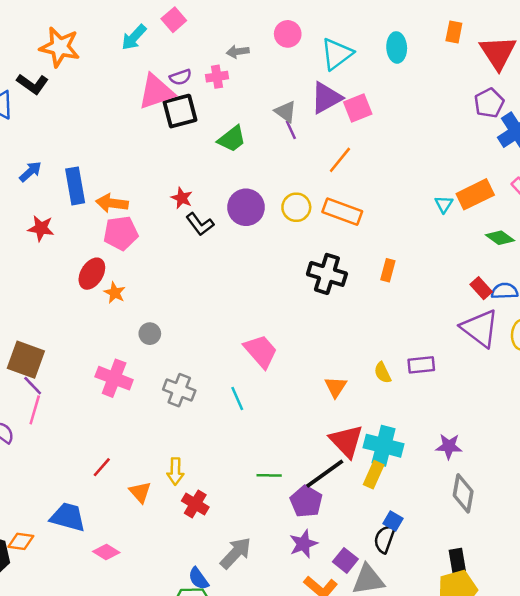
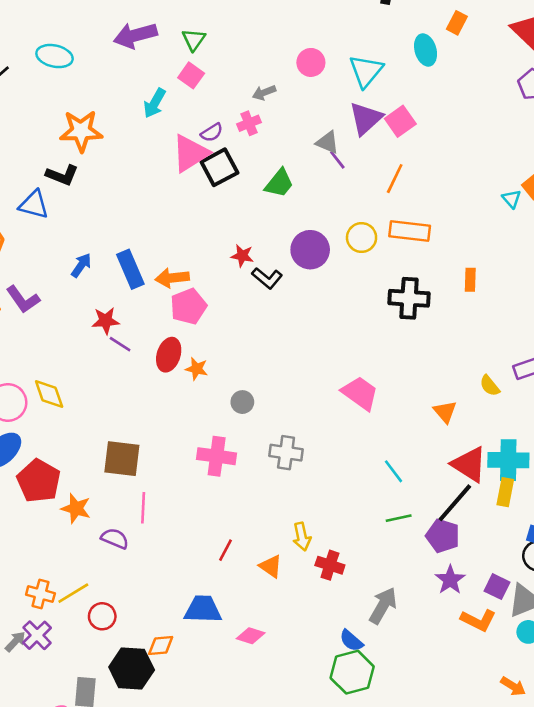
orange rectangle: (454, 32) -> (457, 23), moved, turned 30
purple line: (33, 386) -> (120, 344), moved
cyan line: (237, 399) -> (394, 471), moved

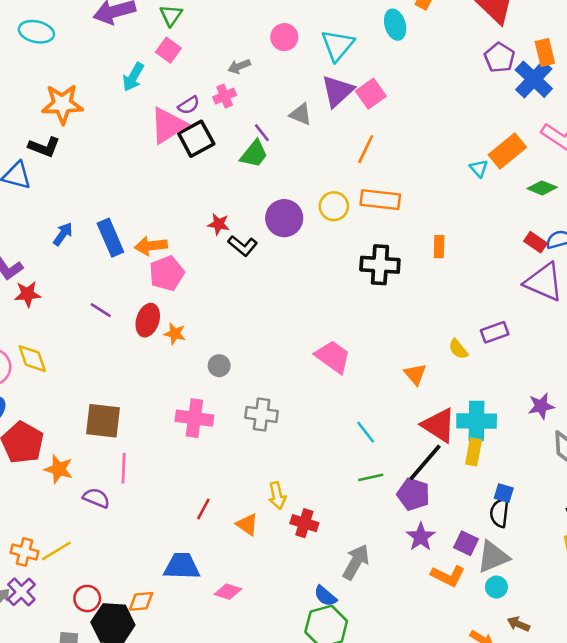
purple line: (337, 160) -> (262, 133), moved
red star: (106, 321) -> (28, 294), moved
red circle: (102, 616) -> (87, 598), moved

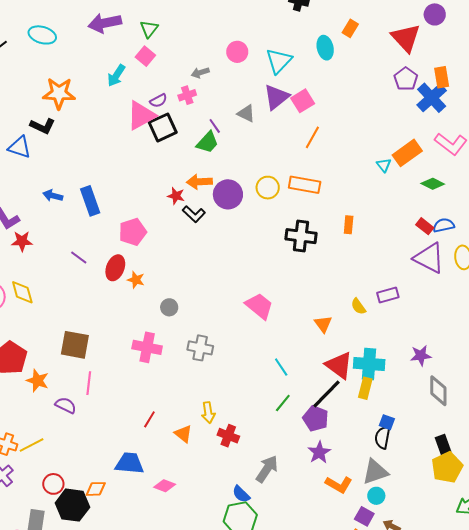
orange line: (366, 149) -> (312, 137), moved
blue arrow: (63, 234) -> (53, 196), turned -114
orange arrow: (151, 246) -> (199, 182), moved
green line: (371, 477) -> (283, 403), turned -42
purple square: (466, 543) -> (364, 516), moved

